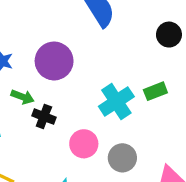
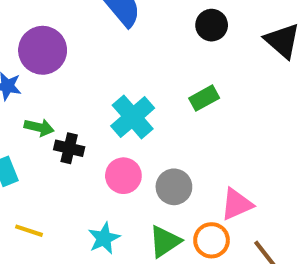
purple circle: (54, 61) -> (43, 50), moved
cyan cross: (116, 101) -> (133, 117), moved

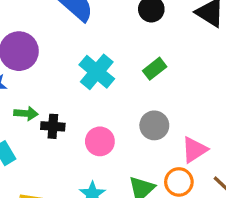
cyan cross: (133, 117) -> (97, 72), moved
gray circle: (174, 187) -> (154, 125), moved

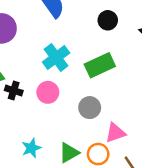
green rectangle: (155, 69) -> (100, 65), size x1.6
pink circle: (100, 141) -> (48, 92), moved

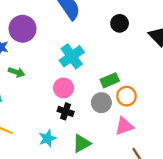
green rectangle: (100, 65) -> (110, 80), moved, size x0.7
black cross: (14, 90) -> (66, 111), moved
orange circle: (98, 154) -> (127, 96), moved

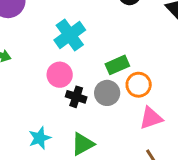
black cross: (66, 111) -> (76, 97), moved
pink triangle: (124, 126) -> (151, 118), moved

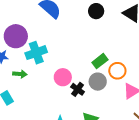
cyan cross: (70, 35) -> (36, 53), moved, turned 30
black cross: (76, 97) -> (78, 89), turned 32

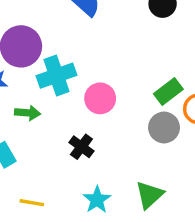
pink circle: (63, 77) -> (100, 98), moved
black cross: (78, 89) -> (81, 147), moved

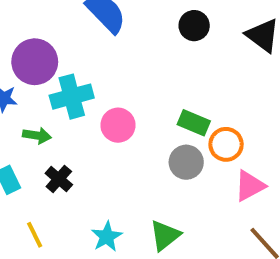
green rectangle: (168, 92) -> (194, 123), turned 56
black cross: (81, 147) -> (59, 179), moved
yellow line: (32, 203) -> (35, 235), turned 50

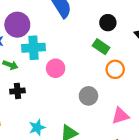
green rectangle: (194, 123) -> (101, 47), moved
orange circle: (226, 144) -> (115, 69), moved
black cross: (59, 179) -> (17, 91), turned 32

